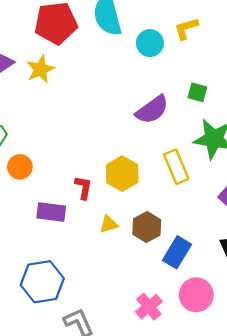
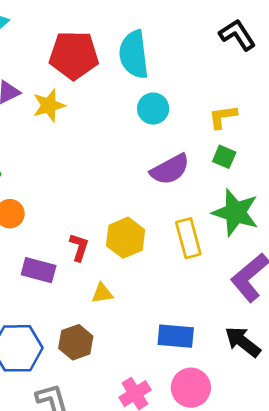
yellow L-shape: (186, 29) -> (223, 117), moved
cyan circle: (150, 43) -> (153, 109), moved
brown hexagon: (147, 227) -> (76, 342), moved
blue rectangle: (177, 252) -> (176, 336), turned 56

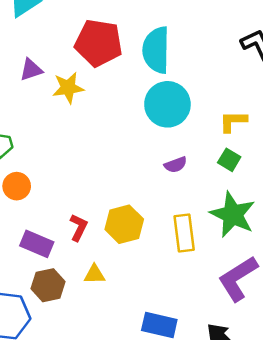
cyan circle: (153, 109) -> (167, 104), size x1.5
purple semicircle: (170, 169) -> (176, 165), size x0.6
brown hexagon: (76, 342) -> (48, 285), moved

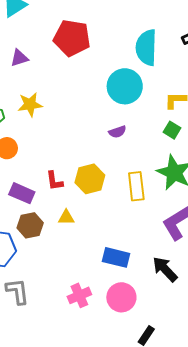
cyan semicircle: (156, 50) -> (146, 48), moved
yellow star: (68, 88) -> (30, 105), moved
purple semicircle: (176, 165) -> (117, 132), moved
red L-shape: (79, 227) -> (54, 181), turned 145

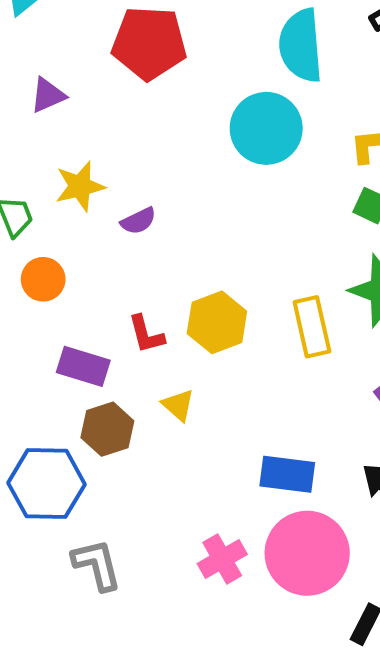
purple semicircle: (117, 132) -> (138, 221), moved
yellow triangle: (66, 217) -> (178, 405), turned 48
pink circle: (121, 297) -> (307, 553), size x1.4

